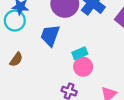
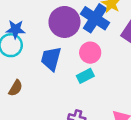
pink circle: (83, 67) -> (90, 53), moved

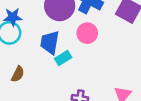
cyan rectangle: (85, 76) -> (63, 58), moved

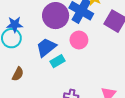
blue trapezoid: (50, 42) -> (46, 47), turned 40

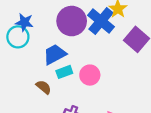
pink circle: (79, 40) -> (90, 75), moved
brown semicircle: (18, 74) -> (44, 87), moved, turned -88

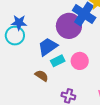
purple circle: (72, 21) -> (69, 26), moved

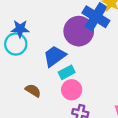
pink circle: (80, 61) -> (72, 90), moved
brown semicircle: (42, 76) -> (33, 90), moved

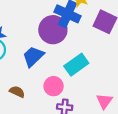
cyan rectangle: (67, 72) -> (76, 65), moved, size x1.5

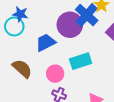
brown semicircle: (17, 92) -> (22, 69), size x1.5

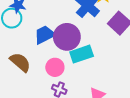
purple circle: (70, 25) -> (67, 37), moved

